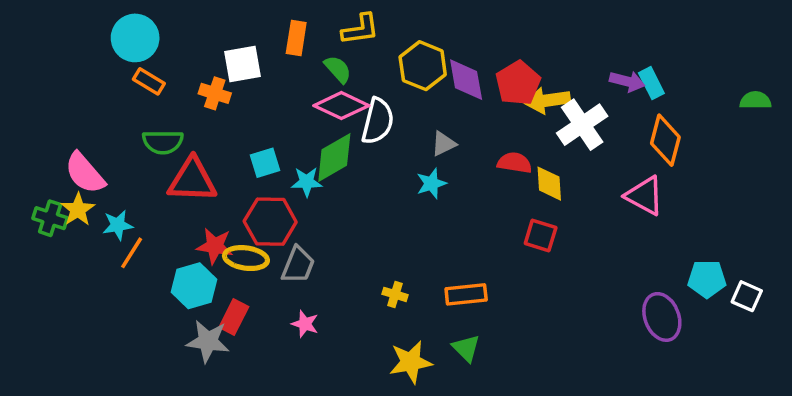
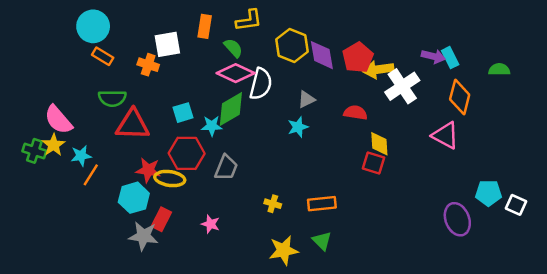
green semicircle: (755, 100) -> (499, 69), moved
yellow diamond: (549, 184) -> (379, 144), moved
gray trapezoid: (298, 265) -> (226, 168), moved

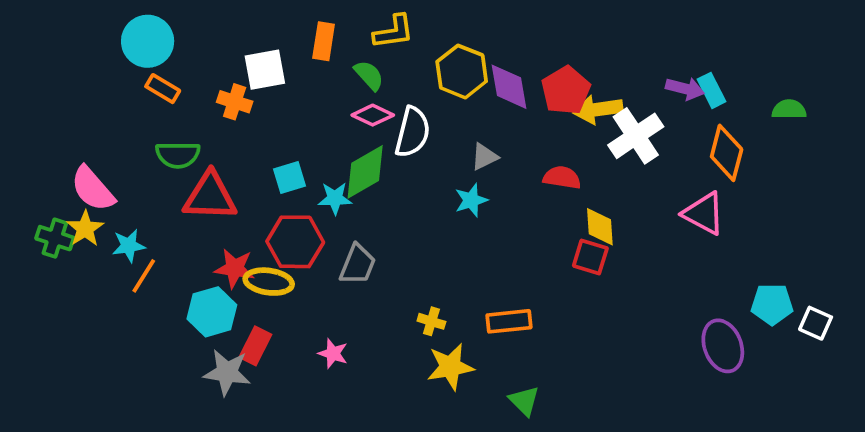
pink diamond: (236, 73) -> (373, 115), size x0.7
green triangle: (322, 241) -> (524, 401), moved
yellow star: (284, 250) -> (450, 367), moved

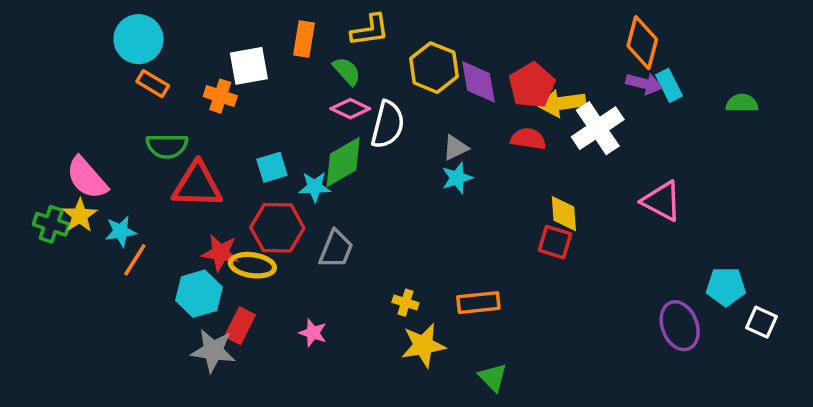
orange diamond: (727, 153) -> (642, 43), moved
red semicircle: (562, 177) -> (528, 139), moved
cyan star: (471, 200) -> (457, 178), moved
white square: (816, 323) -> (762, 322), moved

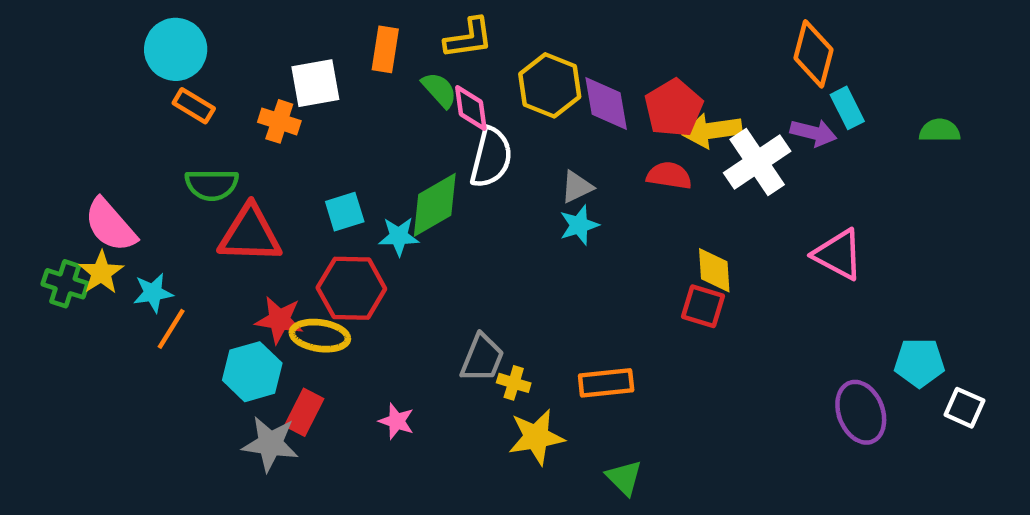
purple arrow: (644, 84) -> (813, 133), moved
pink diamond: (350, 109) -> (471, 108), moved, turned 57
gray trapezoid: (336, 249) -> (482, 358), moved

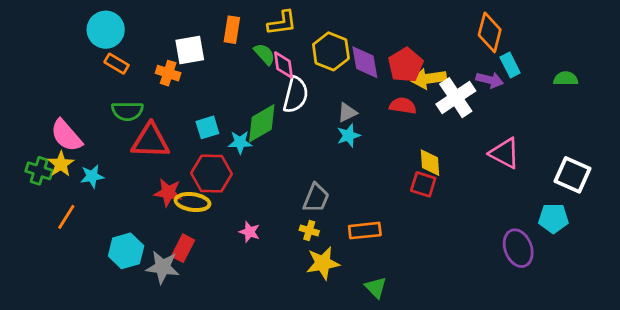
orange line: (171, 329) -> (66, 217), moved
gray trapezoid: (482, 358) -> (316, 198), moved
cyan hexagon: (252, 372) -> (126, 251), moved
white square: (964, 408) -> (572, 175), moved, size x1.5
pink star: (396, 421) -> (250, 232), moved

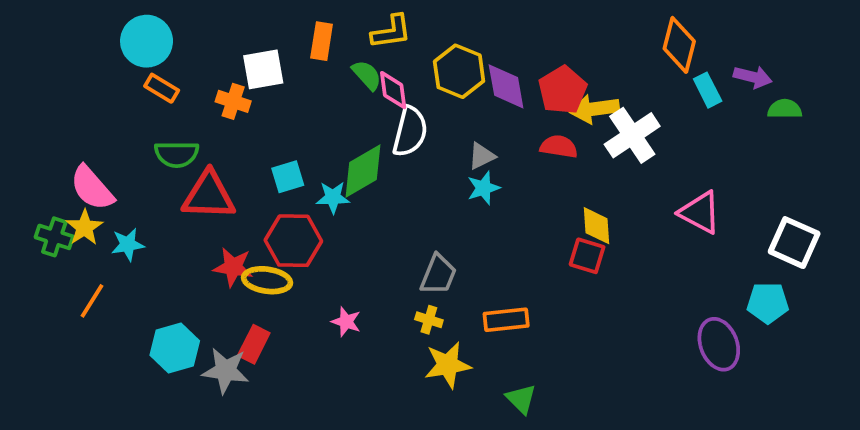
purple arrow: (490, 80) -> (753, 77), moved

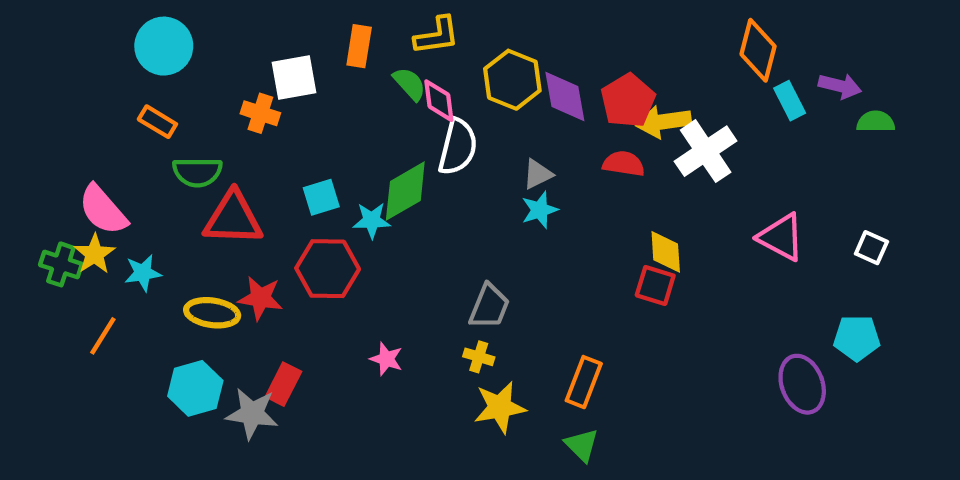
orange rectangle: (162, 88) -> (157, 122), moved
white square: (794, 243) -> (871, 248), moved, size x0.6
yellow ellipse: (267, 280) -> (212, 313), moved
orange rectangle: (506, 320) -> (584, 382), moved, turned -63

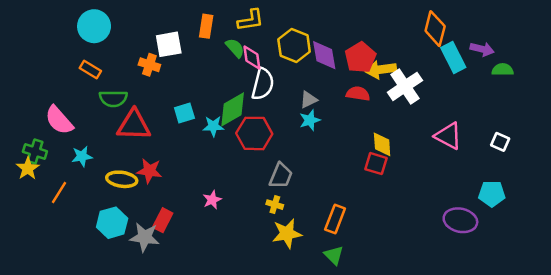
cyan rectangle: (790, 101) -> (453, 58), size x1.4
yellow star: (95, 254) -> (28, 168), moved
red hexagon: (328, 269) -> (254, 133), moved
pink star: (386, 359) -> (212, 200), moved, turned 30
purple ellipse: (802, 384) -> (460, 220), turned -56

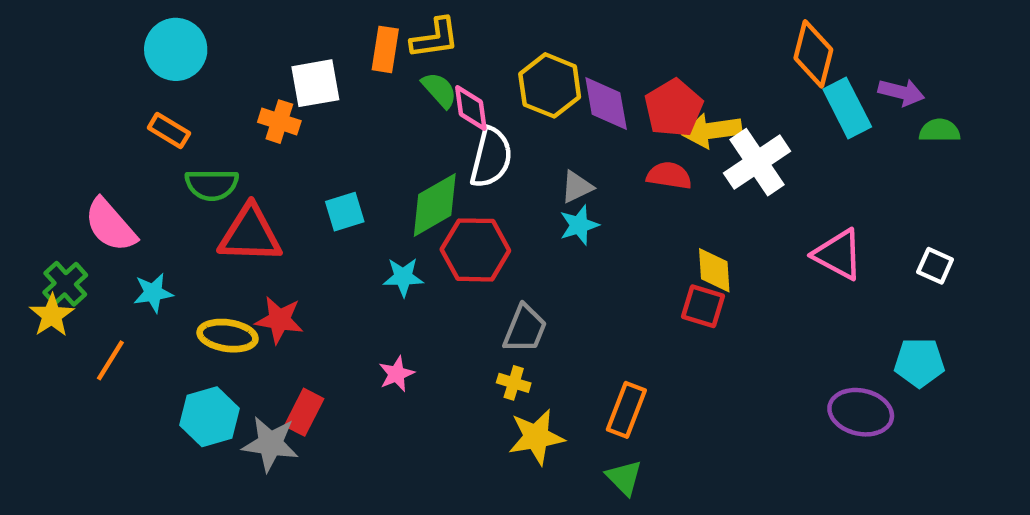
yellow L-shape: (251, 20) -> (435, 38), moved
cyan star: (213, 126) -> (403, 277), moved
green cross: (35, 152) -> (65, 284), turned 30

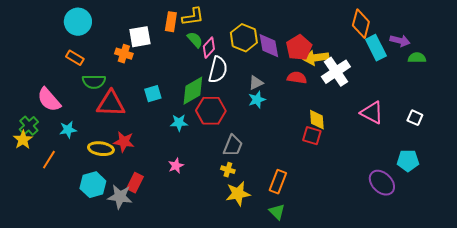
pink diamond: (471, 108) -> (209, 48), turned 50
purple ellipse: (861, 412) -> (382, 183), turned 32

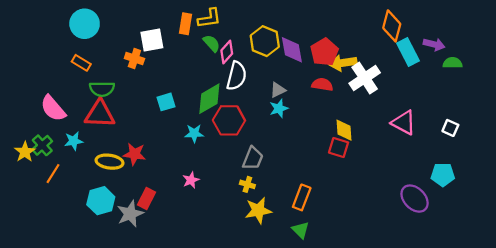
red triangle: (111, 104) -> (100, 114), moved
green cross: (29, 126) -> (42, 145), moved
gray star: (120, 197) -> (130, 214), turned -30

